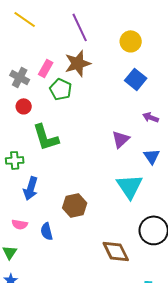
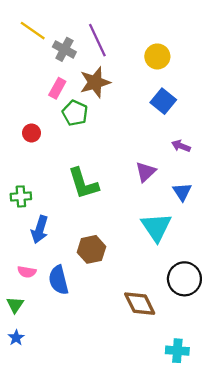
gray cross: (20, 77) -> (64, 49), moved
green L-shape: (46, 137) -> (83, 184), moved
blue semicircle: (47, 231) -> (59, 280), size x1.4

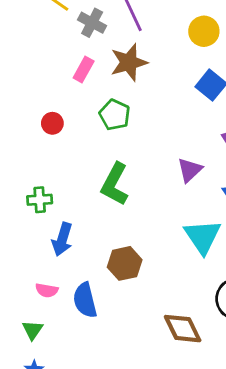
green pentagon: (75, 113) -> (115, 115), moved
green L-shape: (83, 184) -> (115, 184), turned 45

